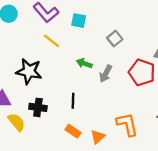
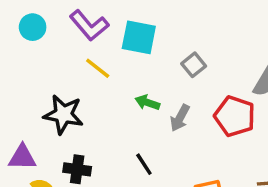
cyan square: (79, 21) -> (139, 37), size x1.5
black line: (73, 101) -> (144, 164), moved, turned -35

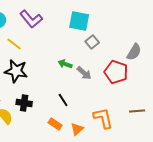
cyan square: (139, 37) -> (79, 21), moved
yellow line: (98, 68) -> (14, 44), moved
gray arrow: (180, 118) -> (84, 73), turned -77

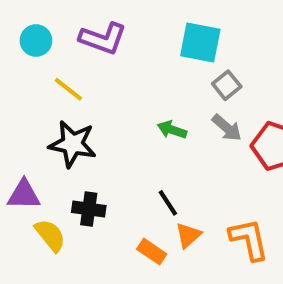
purple L-shape: (31, 19) -> (103, 38), turned -30
gray arrow: (84, 73) -> (227, 128), moved
orange triangle: (77, 129) -> (188, 235), moved

